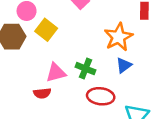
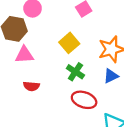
yellow square: (46, 30) -> (69, 43), moved
pink triangle: (56, 73) -> (24, 55), moved

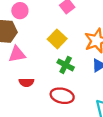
red ellipse: (84, 100) -> (62, 96), moved

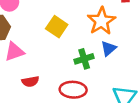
green cross: (66, 65) -> (84, 59), moved, turned -35

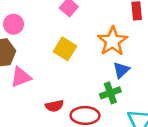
green cross: (84, 59) -> (110, 93), moved
red semicircle: (30, 81) -> (54, 106), moved

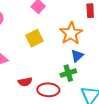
yellow square: (65, 49) -> (34, 38), turned 30

